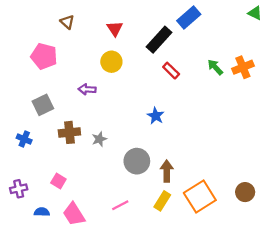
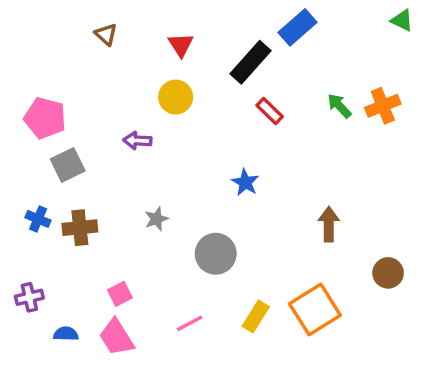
pink pentagon: (44, 56) -> (45, 118), moved
brown cross: (69, 132) -> (80, 228), moved
brown arrow: (167, 171) -> (329, 224), moved
pink square: (58, 181) -> (120, 294), moved, turned 32
brown circle: (245, 192) -> (388, 273), moved

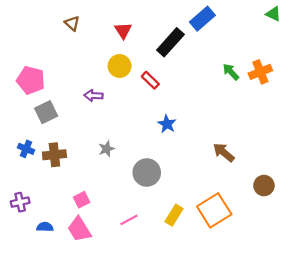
red rectangle: (270, 111) -> (150, 80), moved
brown arrow: (329, 224) -> (224, 152), turned -50

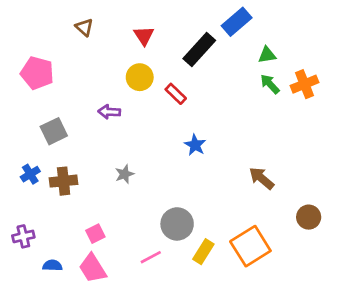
green triangle: (273, 14) -> (267, 55), moved, turned -35
pink pentagon: (31, 80) -> (37, 73), moved
blue cross: (26, 149) -> (30, 174), turned 35
gray circle: (147, 173) -> (177, 224), moved

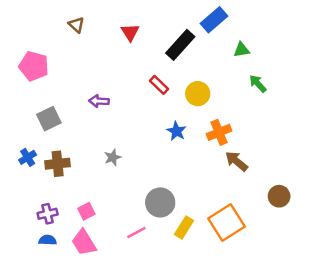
yellow circle: (140, 77) -> (198, 94), moved
green arrow: (270, 84) -> (258, 84), moved
orange cross: (304, 84) -> (219, 132), moved
purple cross: (23, 236) -> (48, 214), moved

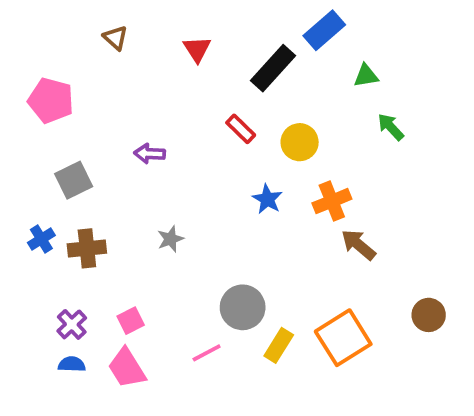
brown circle: (279, 196) -> (429, 315), moved
purple cross: (48, 214) -> (72, 324), turned -30

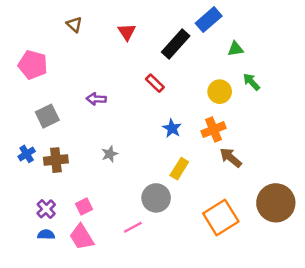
yellow circle: (300, 142) -> (220, 92), moved
brown circle: (429, 315) -> (276, 203), size x1.8
yellow rectangle: (279, 345) -> (179, 169), moved

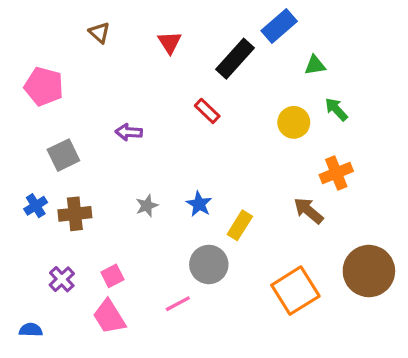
blue star: (172, 128) -> (199, 204), moved
orange cross: (214, 130) -> (336, 173), moved
blue semicircle: (46, 235) -> (31, 330), moved

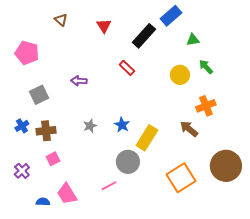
yellow rectangle: (240, 225) -> (147, 138), size x1.4
pink square: (112, 276) -> (53, 159), moved
purple cross: (62, 279) -> (22, 171), moved
blue semicircle: (31, 330) -> (43, 202), moved

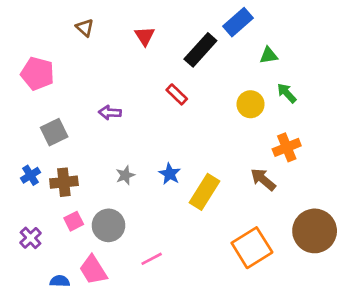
gray circle: (128, 162) -> (108, 225), moved

